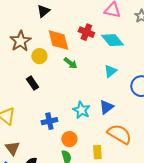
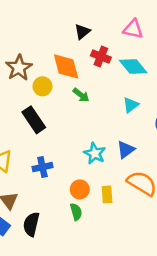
black triangle: (43, 11) -> (82, 32), moved
black rectangle: (32, 83) -> (34, 120), size x1.5
blue cross: (49, 121) -> (42, 167), moved
yellow rectangle: (97, 152) -> (107, 194), moved

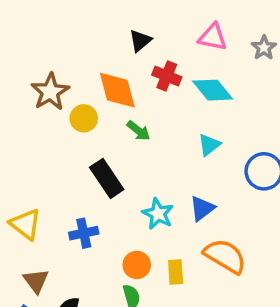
black rectangle: (34, 120) -> (107, 178), moved

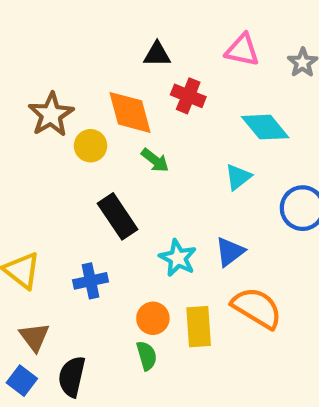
black triangle: (140, 41) -> (157, 54), turned 40
cyan diamond: (213, 90) -> (265, 127), moved
yellow rectangle: (176, 272) -> (199, 327), size x1.4

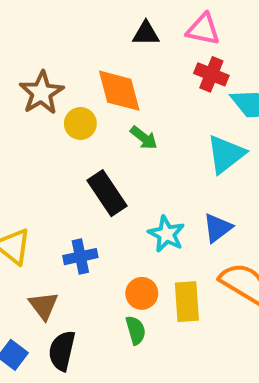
pink triangle: (242, 50) -> (203, 29), moved
red cross: (188, 96) -> (211, 74), moved
cyan triangle: (238, 177) -> (226, 154), size x1.5
brown triangle: (34, 337) -> (44, 306), moved

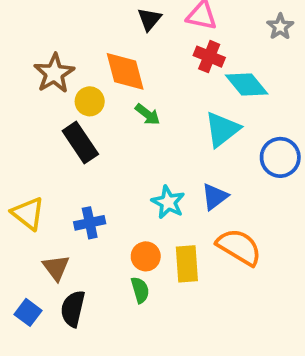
black triangle: (146, 33) -> (149, 19), turned -50
black rectangle: (107, 193) -> (80, 142), moved

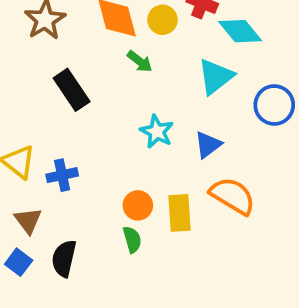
yellow circle: (90, 101) -> (162, 20), moved
cyan star: (168, 202) -> (157, 132), moved
blue cross: (90, 223) -> (62, 175), moved
brown triangle: (56, 268) -> (28, 221), moved

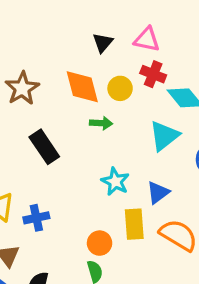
green arrow: (140, 61) -> (101, 123), turned -35
yellow rectangle: (180, 213) -> (134, 224), moved

